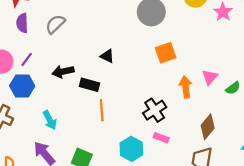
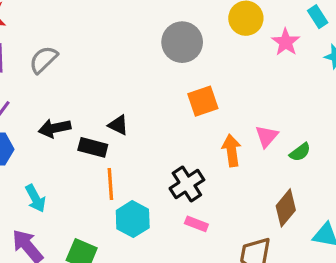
black triangle: (107, 56) -> (118, 125), moved
brown diamond: (208, 127) -> (286, 208), moved
cyan hexagon: (131, 149) -> (133, 219), moved

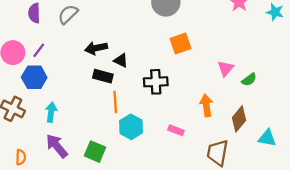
black arrow: (55, 128) -> (96, 48), moved
orange arrow: (232, 151) -> (206, 105), moved
black cross: (187, 184) -> (156, 82), moved, turned 30
cyan arrow: (35, 198) -> (51, 112), moved, turned -144

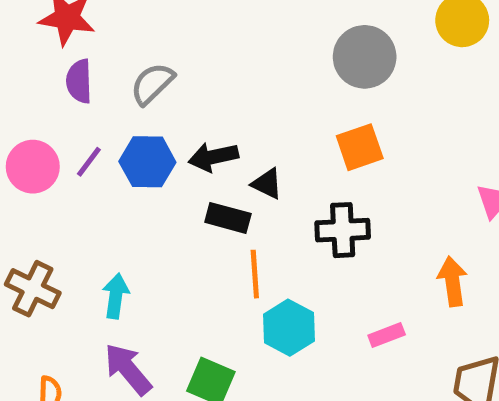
orange square: (180, 44) -> (360, 147), moved
blue hexagon: (34, 77) -> (147, 162), moved
pink rectangle: (176, 130) -> (387, 335), turned -42

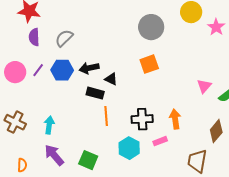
black cross: (343, 230) -> (142, 119), moved
orange arrow: (452, 281) -> (175, 119), moved
cyan hexagon: (289, 328) -> (129, 148), moved

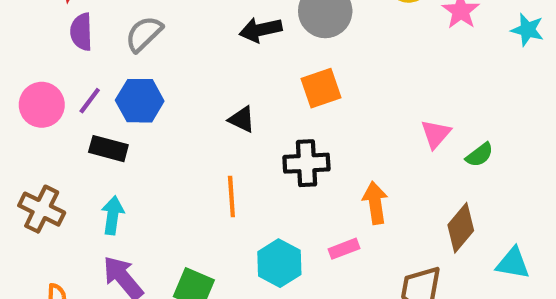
black arrow: (89, 68) -> (261, 30), moved
black rectangle: (95, 93) -> (108, 149), moved
black cross: (142, 119) -> (306, 163), moved

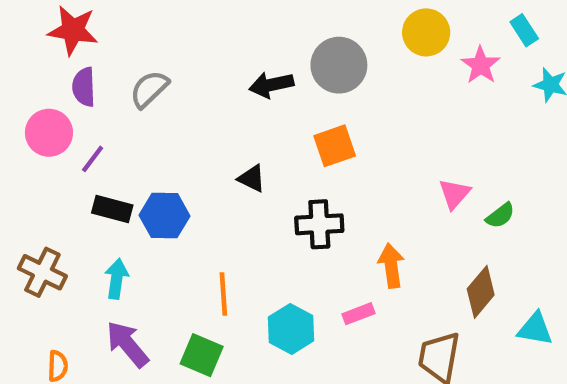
blue hexagon: (140, 101) -> (165, 216), moved
pink circle: (42, 105) -> (49, 133), moved
orange line: (231, 197) -> (223, 294), moved

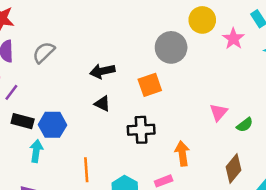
gray circle: (339, 65) -> (171, 47), moved
black arrow: (271, 85) -> (102, 71), moved
cyan arrow: (117, 279) -> (36, 151), moved

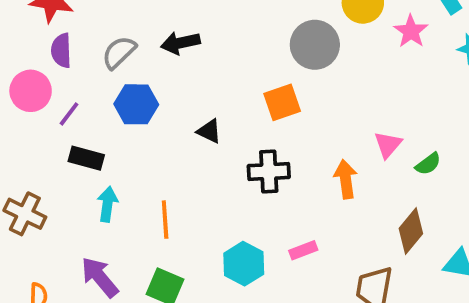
black arrow: (102, 71) -> (180, 43), moved
blue hexagon: (52, 125) -> (136, 104), moved
orange arrow: (182, 154) -> (346, 179), moved
orange line: (86, 170) -> (165, 220), moved

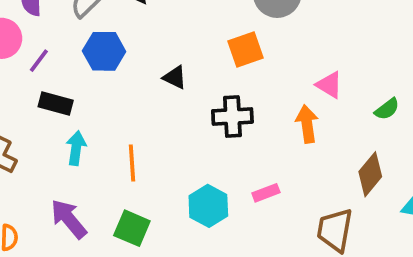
pink triangle: (388, 145) -> (329, 85), moved, turned -40

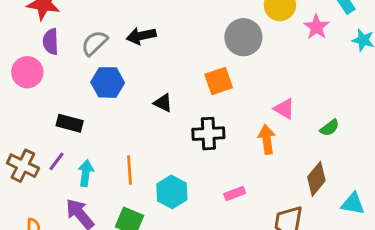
purple line: (39, 61) -> (57, 161), moved
cyan arrow: (76, 148) -> (86, 173), moved
cyan hexagon: (208, 206) -> (172, 192), moved

